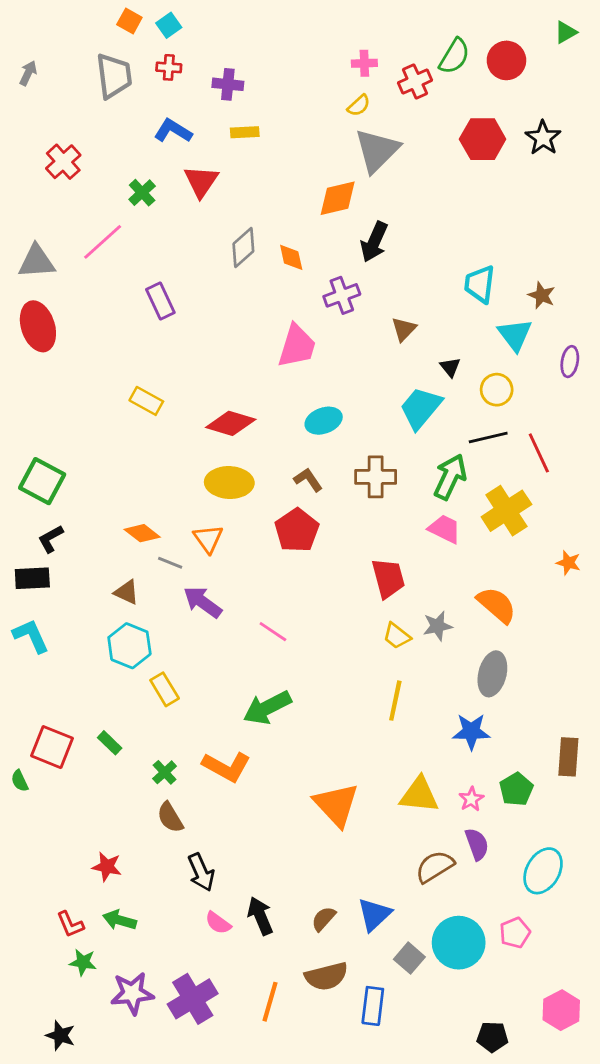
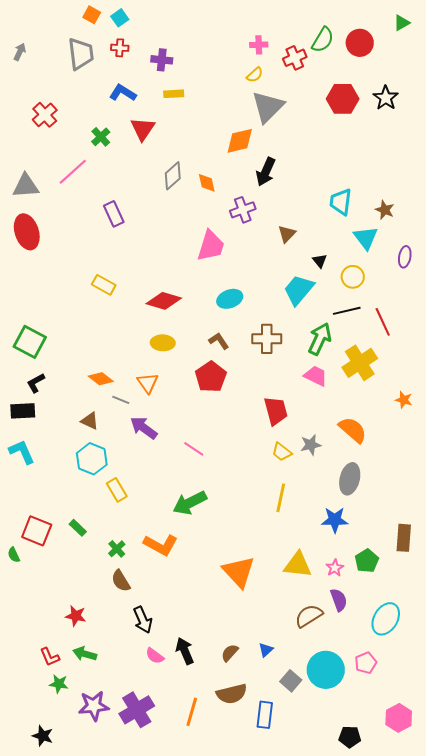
yellow ellipse: (229, 483) -> (163, 343), size x0.7
blue triangle: (374, 914) -> (266, 650), size x0.6

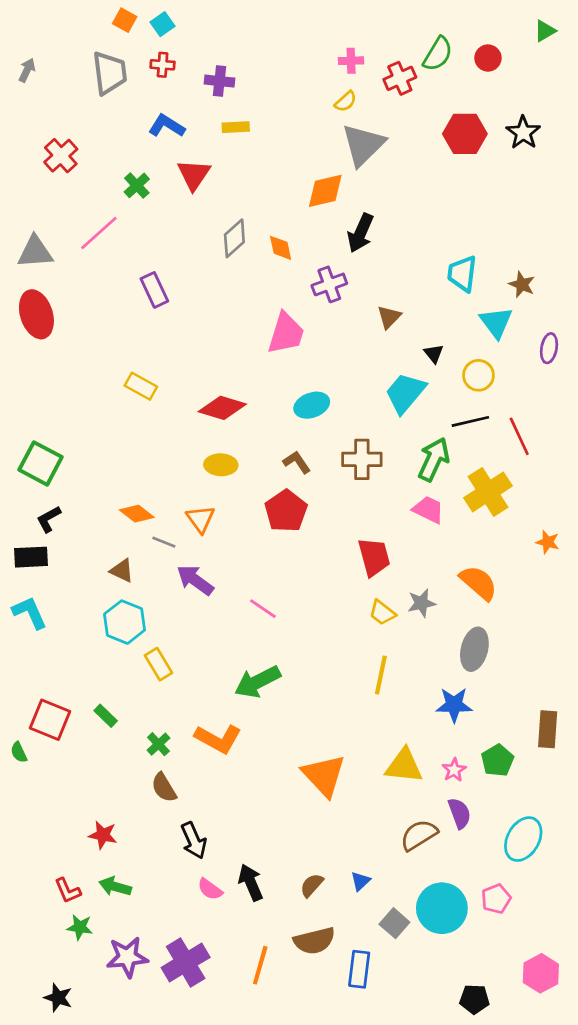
red circle: (360, 43) -> (488, 58), size x0.7

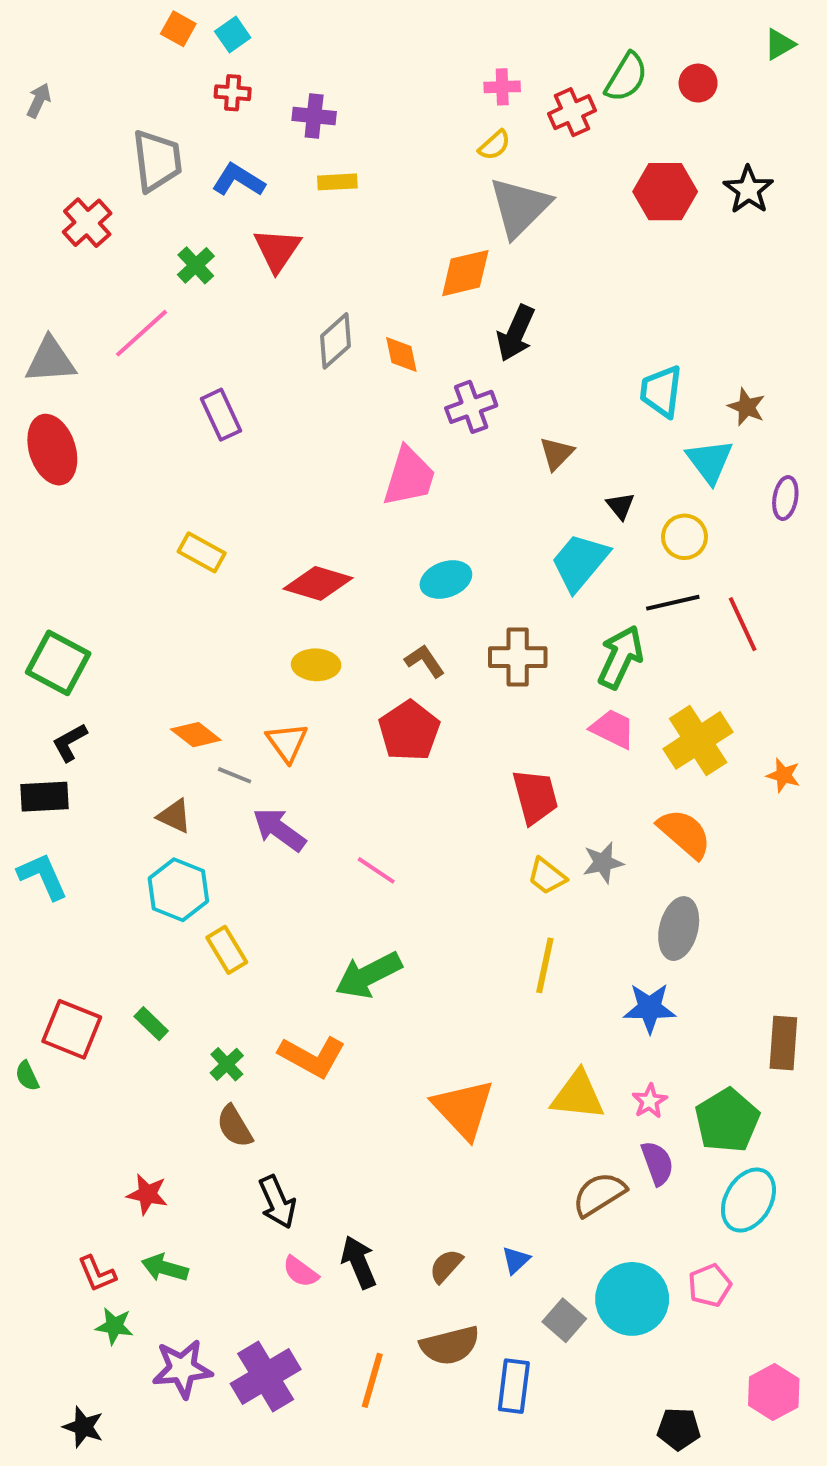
gray trapezoid: (110, 73) -> (157, 161), moved
yellow cross: (488, 492) -> (698, 740), moved
green pentagon: (497, 760) -> (727, 1121), moved, size x1.4

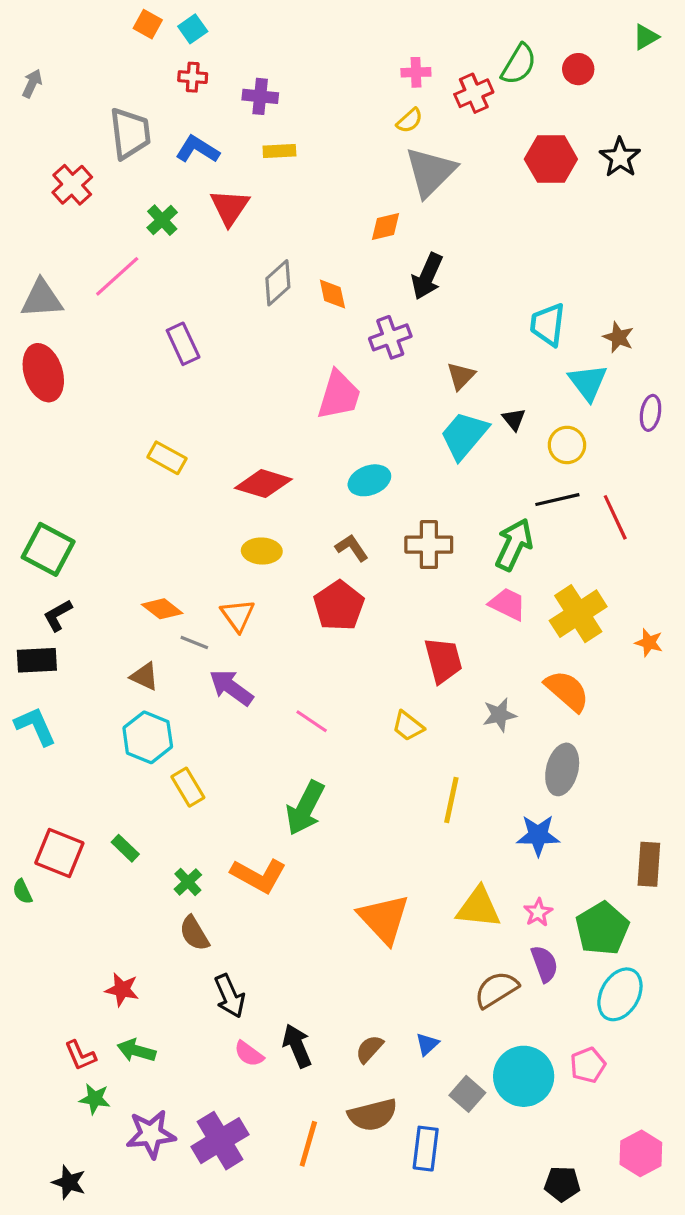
orange diamond: (465, 273) -> (385, 227), size x0.7
cyan trapezoid: (580, 562) -> (464, 435), moved
yellow trapezoid: (547, 876) -> (408, 726), moved
green arrow: (368, 975) -> (305, 808), turned -36

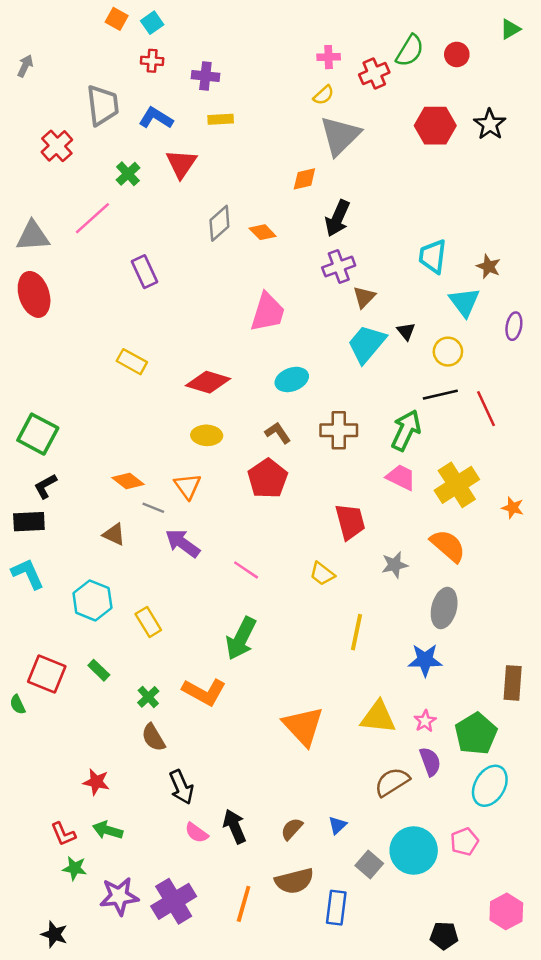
orange diamond: (332, 294) -> (263, 232), turned -32
purple cross: (390, 337) -> (339, 266), moved
cyan hexagon: (148, 737) -> (92, 600), moved

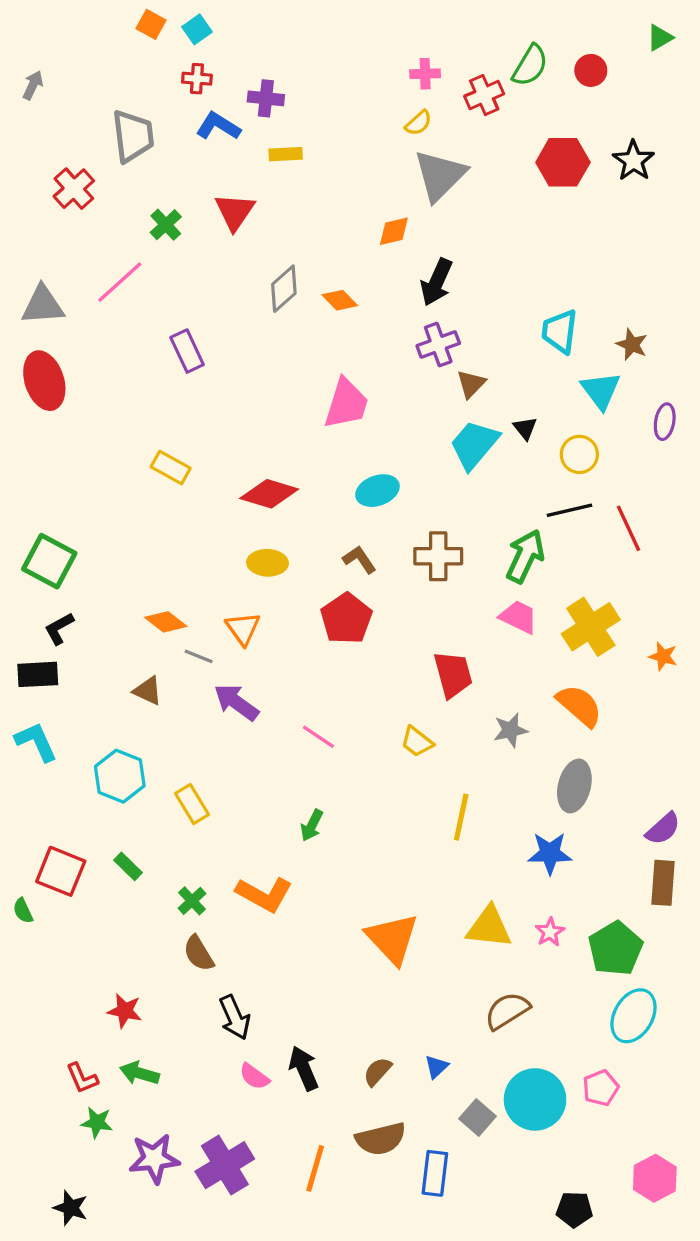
blue L-shape: (156, 118) -> (218, 126), moved
green arrow: (241, 638) -> (312, 825), size x0.6
purple semicircle: (430, 762) -> (663, 829), moved, turned 68

